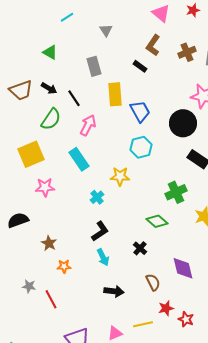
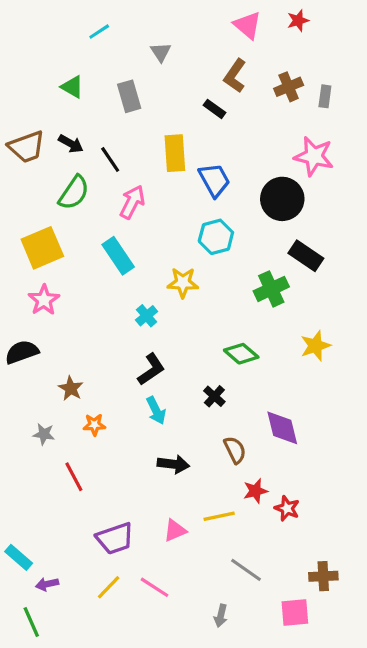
gray rectangle: (94, 66) -> (129, 96), moved
pink star: (45, 187) -> (44, 300), moved, turned -30
green cross: (176, 192) -> (271, 289), moved
gray star: (29, 286) -> (44, 434), moved

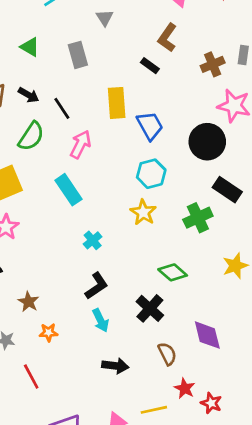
brown cross: (289, 87) -> (213, 64), moved
yellow star: (183, 283) -> (143, 212), moved, turned 30
black cross: (214, 396) -> (150, 308), size x1.5
red star: (255, 491) -> (185, 388), turned -30

